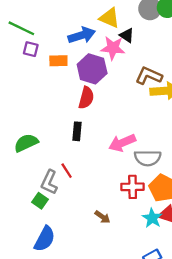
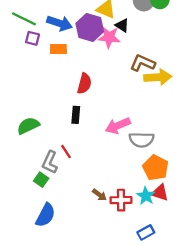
blue arrow: (82, 35) -> (60, 23), moved, turned 35
purple hexagon: (92, 69) -> (90, 27), moved
red cross: (133, 187) -> (121, 200), moved

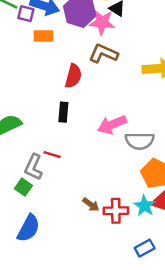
purple square: (33, 38) -> (26, 14), moved
brown L-shape: (143, 63) -> (103, 53), moved
red line: (66, 152) -> (52, 155), turned -40

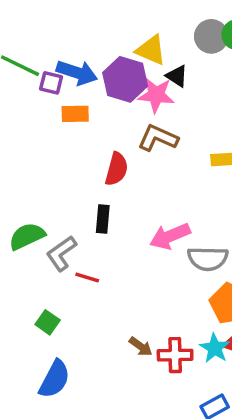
gray L-shape: (33, 167) -> (61, 253), moved, turned 30

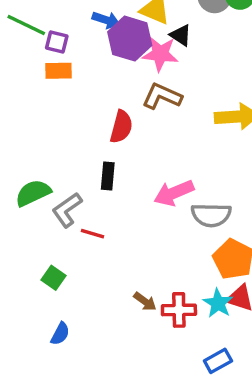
blue arrow: (77, 73) -> (106, 20), moved, size x0.7
orange rectangle: (75, 114) -> (58, 71), moved
blue semicircle: (54, 379) -> (60, 334), size x0.6

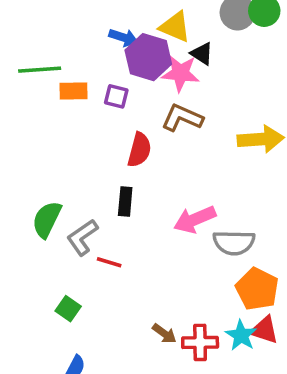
green line: (26, 25) -> (40, 70), moved, turned -30
purple square: (57, 42) -> (116, 96), moved
green semicircle: (33, 193) -> (47, 219), turned -39

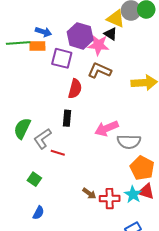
yellow triangle: (175, 27) -> (116, 19), moved
blue arrow: (123, 38) -> (44, 32), moved
orange rectangle: (73, 91) -> (37, 46), moved
purple square: (116, 96) -> (62, 58), size x1.5

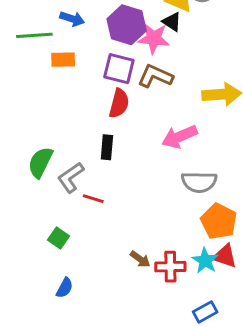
orange rectangle: (37, 46) -> (63, 60), moved
purple square: (62, 58) -> (119, 69), moved
pink arrow: (107, 128) -> (179, 137), moved

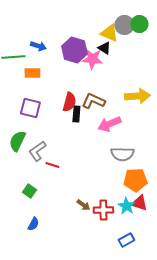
purple square: (119, 69) -> (30, 108), moved
brown L-shape: (155, 76) -> (93, 101), moved
black rectangle: (107, 147) -> (76, 114), moved
orange pentagon: (219, 221) -> (135, 180), turned -30

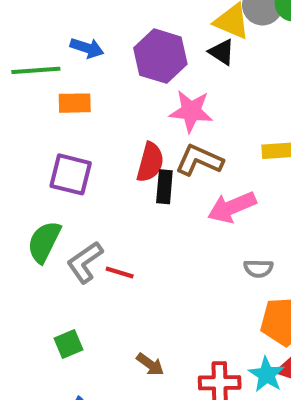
pink star: (92, 59) -> (191, 111), moved
gray semicircle: (122, 154) -> (258, 268), size x0.6
red line: (52, 165) -> (120, 272), moved
green square: (29, 191) -> (69, 344), turned 32
brown arrow: (83, 205) -> (150, 364), moved

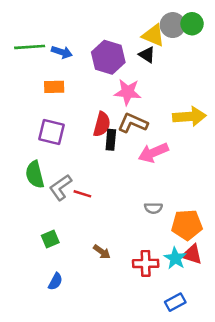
green line: (36, 70) -> (30, 47), moved
green semicircle: (44, 242) -> (35, 175), turned -40
gray semicircle: (258, 268) -> (153, 208), moved

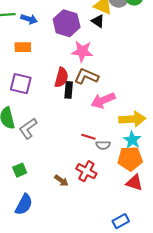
yellow arrow: (189, 117) -> (132, 119), moved
red line: (82, 194) -> (88, 137), moved
cyan star: (175, 258) -> (132, 140), moved
red cross: (146, 263) -> (86, 171), moved, turned 30
blue semicircle: (55, 281) -> (24, 204), size x1.5

